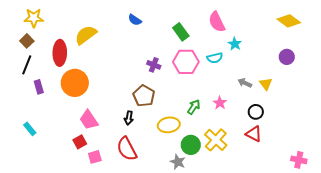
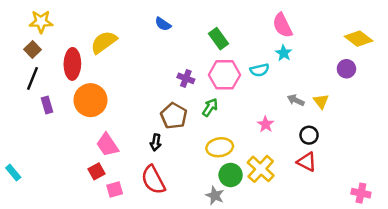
yellow diamond: (289, 21) -> (359, 39), moved
pink semicircle: (217, 22) -> (282, 25), moved
green arrow: (194, 107) -> (210, 107), moved
yellow ellipse: (169, 125) -> (220, 147), moved
cyan rectangle: (30, 129) -> (13, 173), moved

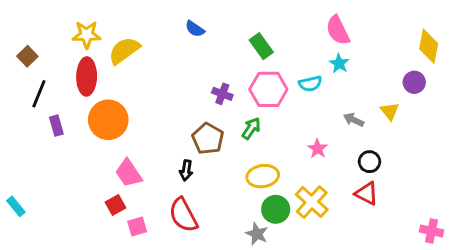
yellow star: (41, 22) -> (87, 35), moved
yellow diamond: (359, 39) -> (429, 46), turned 64
brown square: (33, 49) -> (27, 56), moved
yellow triangle: (321, 101) -> (390, 111), moved

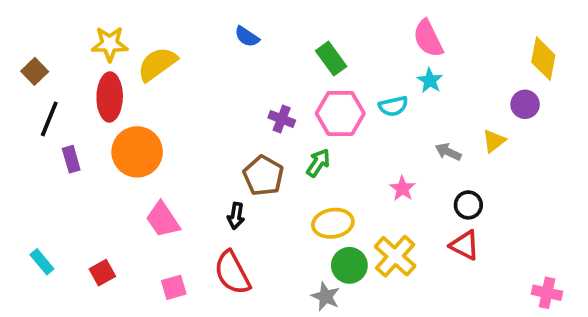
yellow triangle: (390, 111) -> (494, 141), turned 30
red square: (115, 205) -> (102, 273), moved
cyan rectangle: (16, 206) -> (42, 262), moved

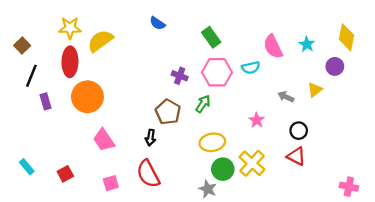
pink semicircle: (428, 38) -> (273, 47), moved
cyan star: (430, 81) -> (307, 44), moved

